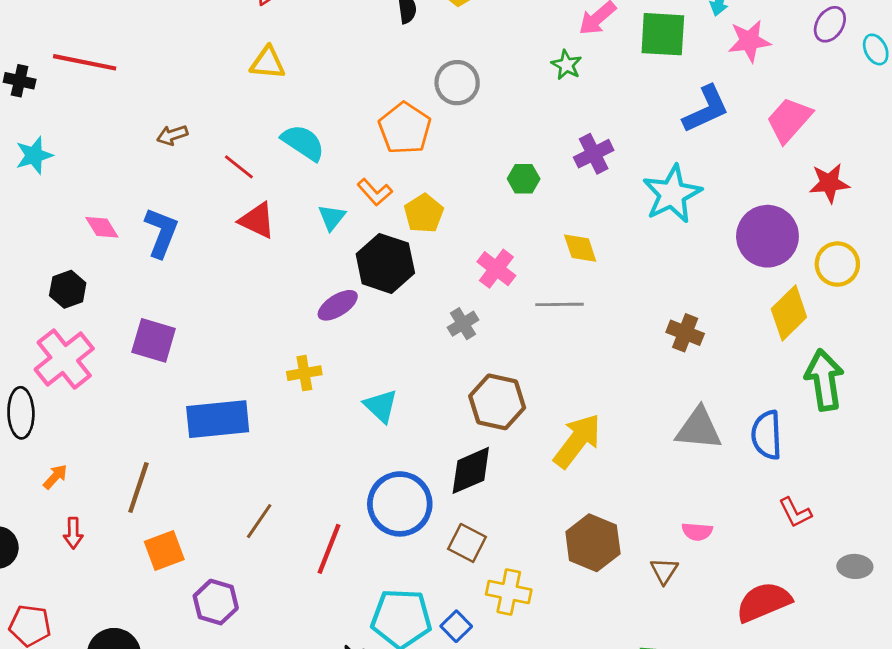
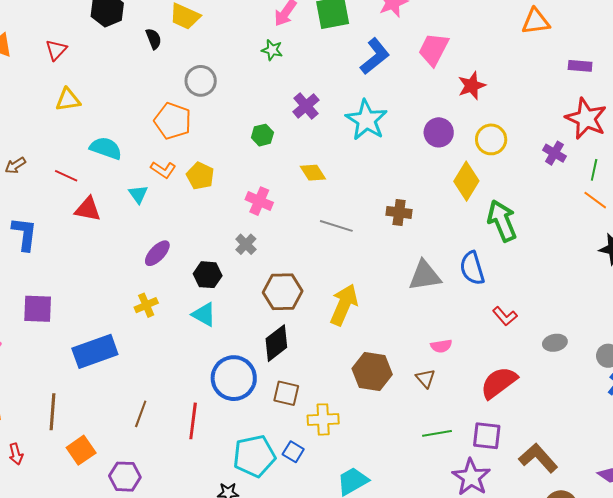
purple circle: (767, 236) -> (439, 132), size x0.7
black hexagon: (385, 263) -> (208, 275), moved, size x0.7
gray line: (560, 304) -> (336, 226), moved, turned 32

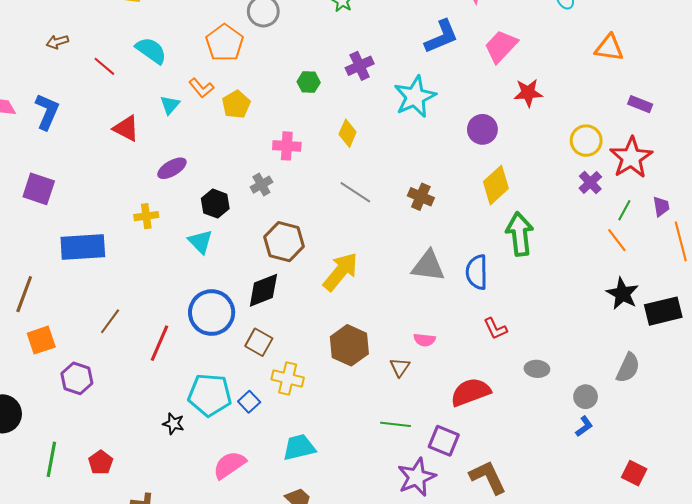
yellow circle: (491, 139) -> (586, 141), moved
yellow diamond: (313, 173) -> (348, 133), turned 40
pink cross: (259, 201) -> (287, 146), turned -36
red triangle: (88, 209) -> (126, 128), moved

